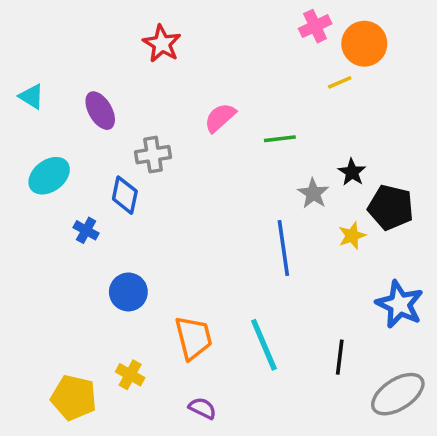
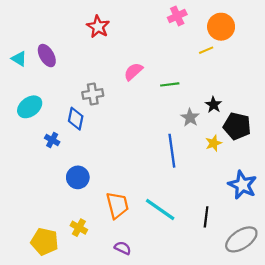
pink cross: (315, 26) -> (177, 16), moved
purple ellipse: (100, 111) -> (47, 56), moved
cyan line: (264, 345) -> (160, 209), turned -32

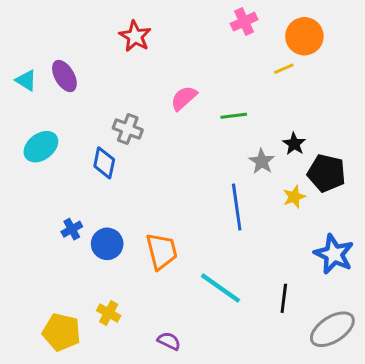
gray cross: (93, 94) -> (128, 129), turned 30
blue cross: (52, 140) -> (72, 229), moved, turned 32
orange trapezoid: (117, 205) -> (162, 251), moved

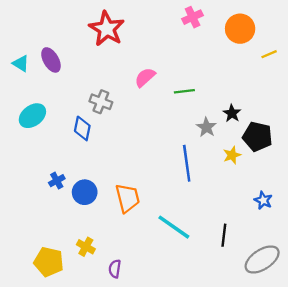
red star: (135, 36) -> (107, 29), size x1.4
yellow line: (284, 69) -> (269, 54), moved
blue star: (334, 254) -> (263, 200), size x0.6
purple semicircle: (169, 341) -> (115, 269), moved, turned -108

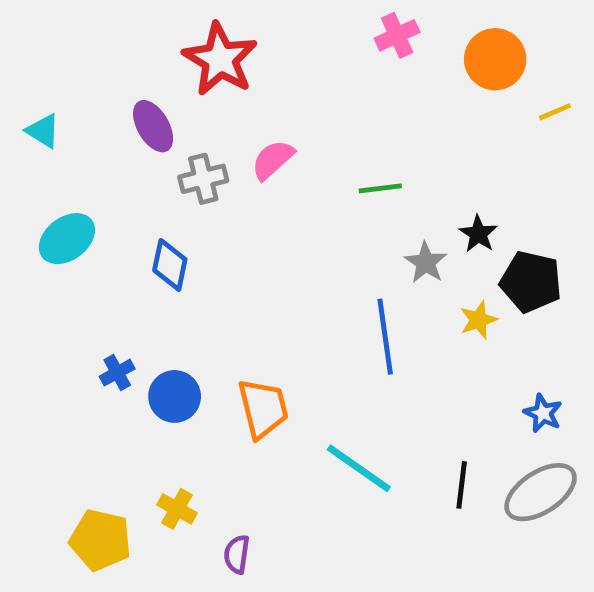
purple ellipse: (51, 60) -> (153, 126), moved
pink semicircle: (145, 77) -> (273, 160), moved
gray cross: (101, 102) -> (203, 179), moved, turned -35
gray ellipse: (262, 259) -> (541, 492), moved

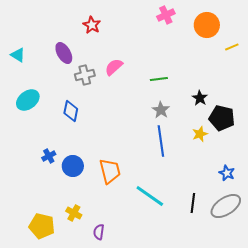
red star: (220, 59) -> (92, 25), size x0.6
gray star: (426, 263) -> (161, 110), moved

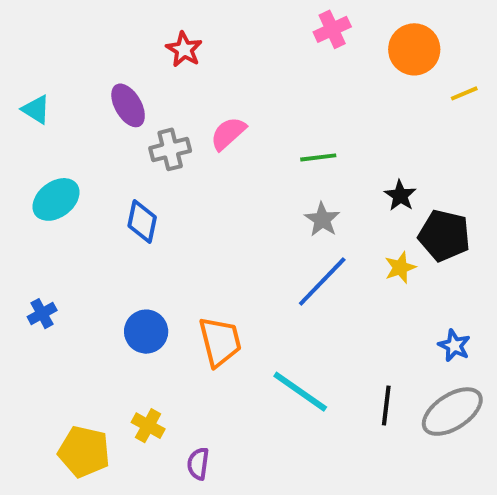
blue line: (161, 141) -> (322, 282), turned 52
blue cross: (49, 156) -> (42, 314), moved

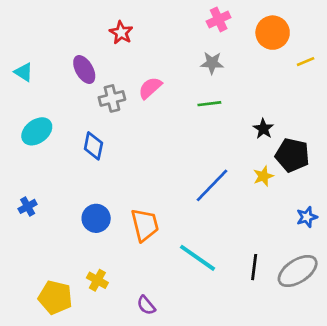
gray star: (322, 219) -> (212, 63), moved, turned -30
blue star: (454, 346) -> (307, 217), moved, turned 30
purple semicircle: (198, 464) -> (146, 305), moved, turned -48

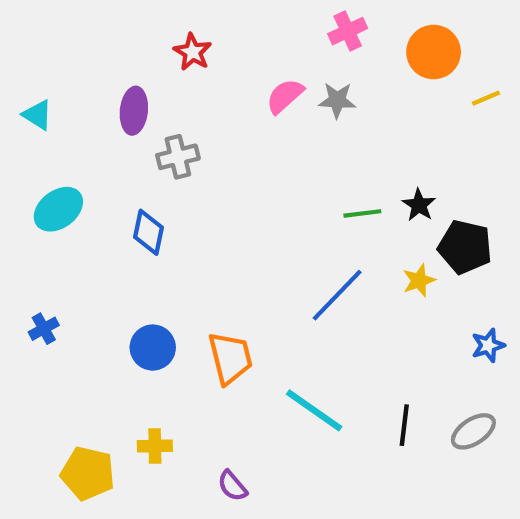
purple ellipse: (84, 69) -> (134, 111), turned 36
pink semicircle: (150, 88) -> (285, 96), moved
green line: (209, 104) -> (362, 213), moved
gray ellipse: (298, 271) -> (473, 431), size x0.7
yellow cross: (97, 280) -> (155, 446), turned -30

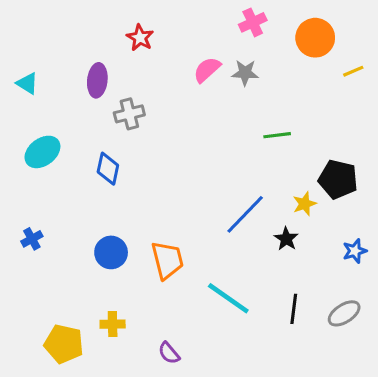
black star: (419, 205) -> (286, 239), moved
green line: (362, 213) -> (277, 135), moved

